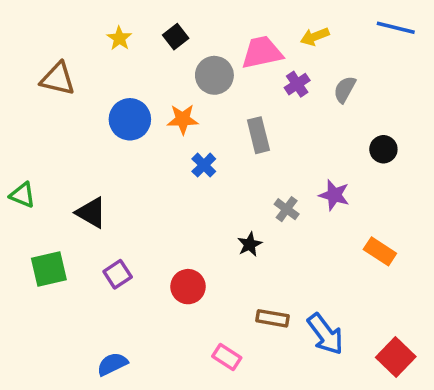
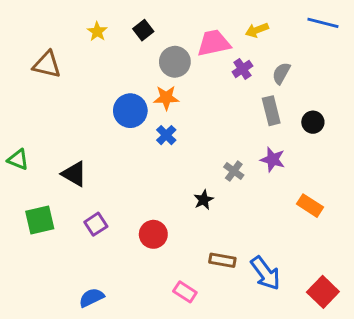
blue circle: (130, 119) -> (130, 111), moved
orange star: (183, 119) -> (166, 98), moved
gray rectangle: (258, 135) -> (271, 111), moved

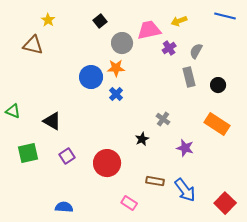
yellow star: (97, 32) -> (48, 20), moved
purple star: (273, 160) -> (185, 148), moved
orange rectangle: (310, 206) -> (217, 124), moved, size x1.4
red circle: (153, 234) -> (107, 163), size x1.4
blue semicircle: (91, 298) -> (64, 207), turned 30

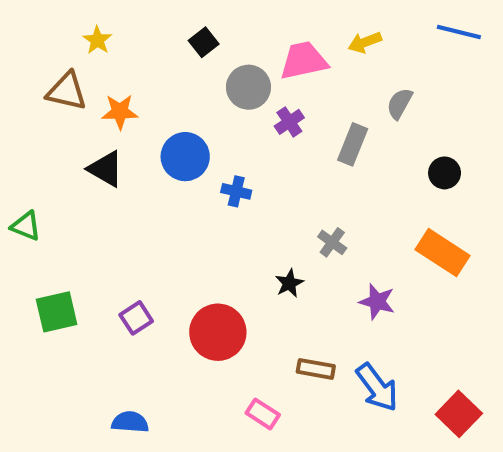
purple cross: (169, 48) -> (289, 122), moved
orange star: (116, 68) -> (120, 112), moved
gray rectangle: (189, 77) -> (353, 144), moved, turned 36
blue cross: (116, 94) -> (236, 191), turned -32
black triangle: (52, 121) -> (106, 169), moved

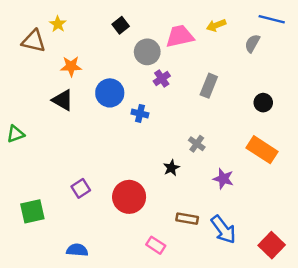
brown triangle: (67, 91) -> (34, 41), moved
gray semicircle: (400, 104) -> (252, 43), moved
purple cross: (289, 122) -> (162, 78), moved
green triangle: (26, 226) -> (16, 134), turned -42
green square: (57, 312) -> (32, 211), moved

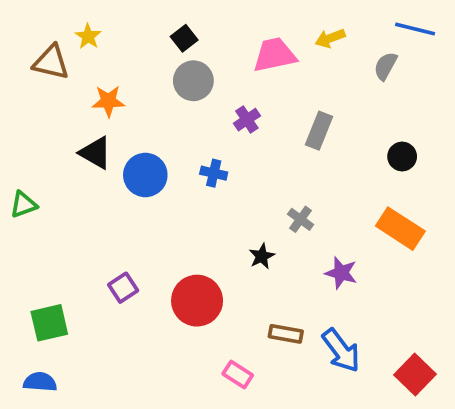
gray circle: (147, 52) -> (193, 81), moved
blue circle: (110, 93) -> (145, 175), moved
blue semicircle: (77, 250) -> (40, 382), moved

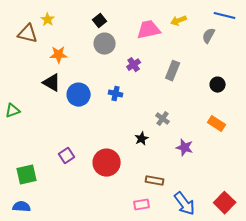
orange rectangle: (400, 229) -> (217, 124), size x0.7
blue arrow: (341, 350) -> (185, 204), moved
pink rectangle: (238, 375) -> (142, 205), moved, turned -42

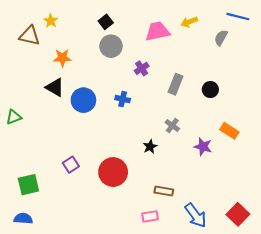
gray rectangle: (173, 71) -> (175, 84), moved
black circle: (218, 85) -> (210, 90), moved
purple star: (185, 148) -> (203, 147), moved

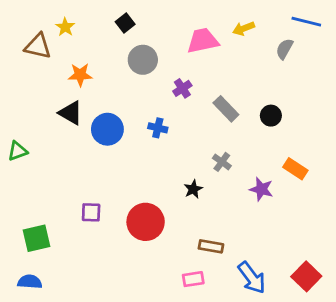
black square: (106, 22) -> (125, 23), moved
gray rectangle: (175, 84) -> (226, 109), turned -66
purple square: (71, 165) -> (91, 212), turned 35

